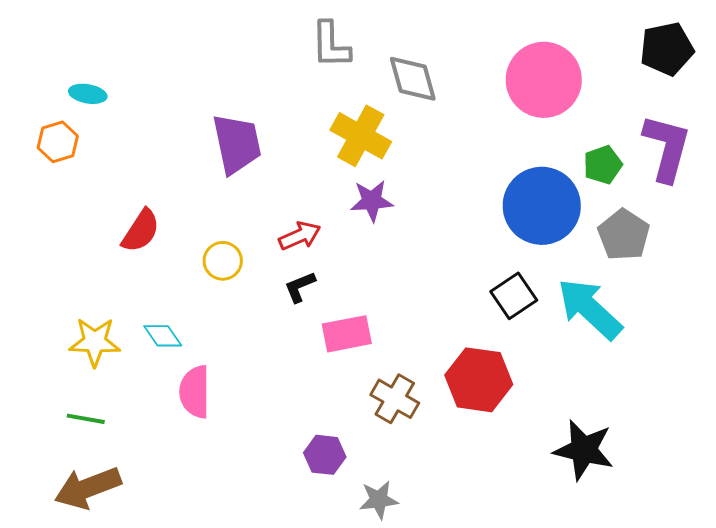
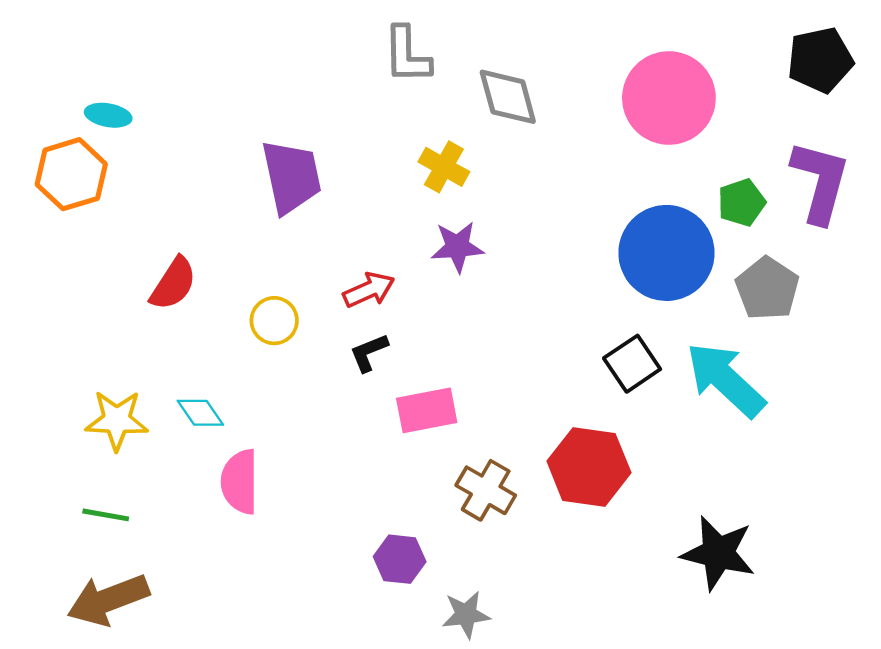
yellow cross: (361, 136) -> (444, 167), size x0.7
orange hexagon: (58, 142) -> (71, 174), size x1.4

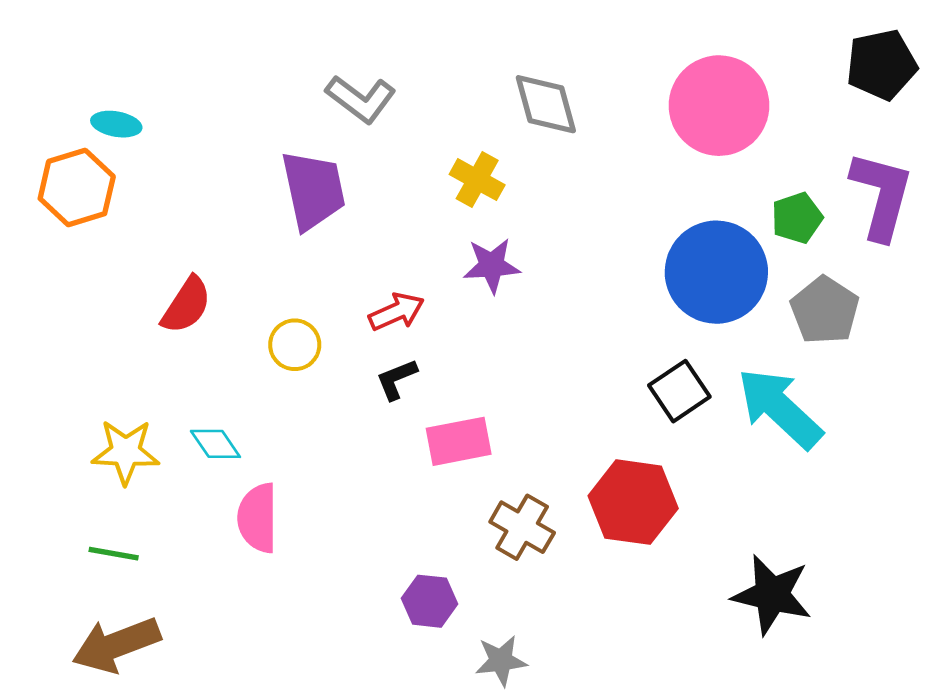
gray L-shape: (407, 55) -> (361, 99), moved, turned -52

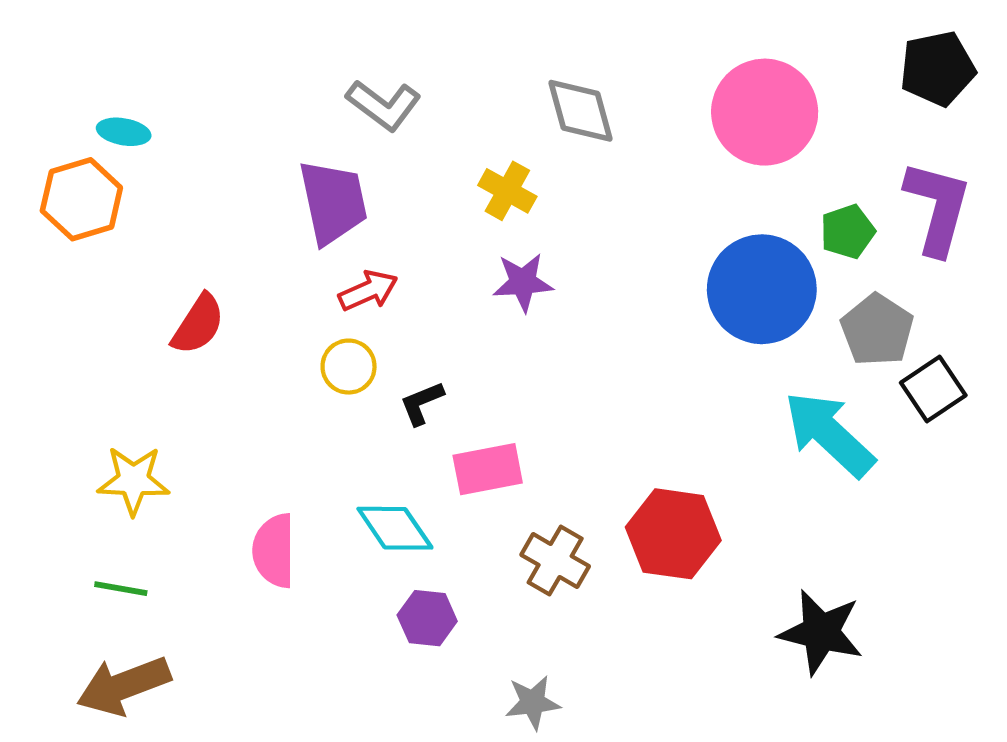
red arrow: (397, 312) -> (368, 291), moved
yellow circle: (295, 345) -> (349, 367), moved
black square: (679, 391) -> (933, 389), moved
cyan diamond: (215, 444) -> (395, 528), moved, size x1.4
purple hexagon: (430, 601) -> (427, 618), moved

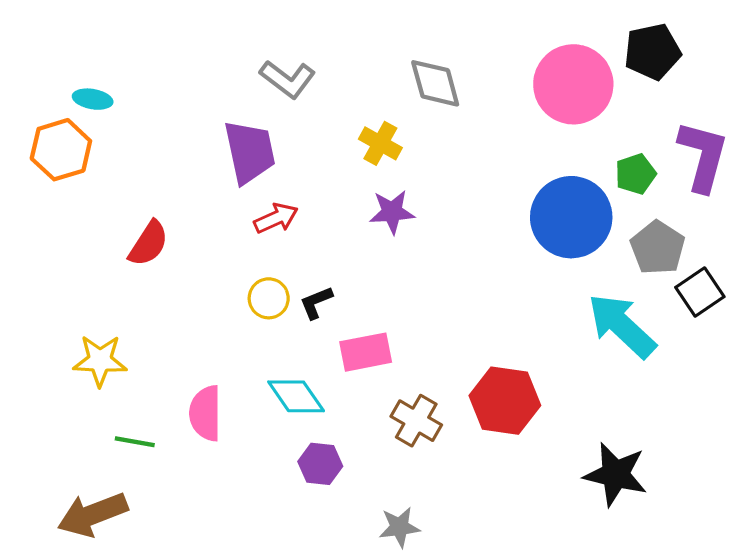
black pentagon: (938, 69) -> (652, 52), moved
yellow circle: (349, 367) -> (269, 298), moved
green line: (121, 589) -> (135, 442), moved

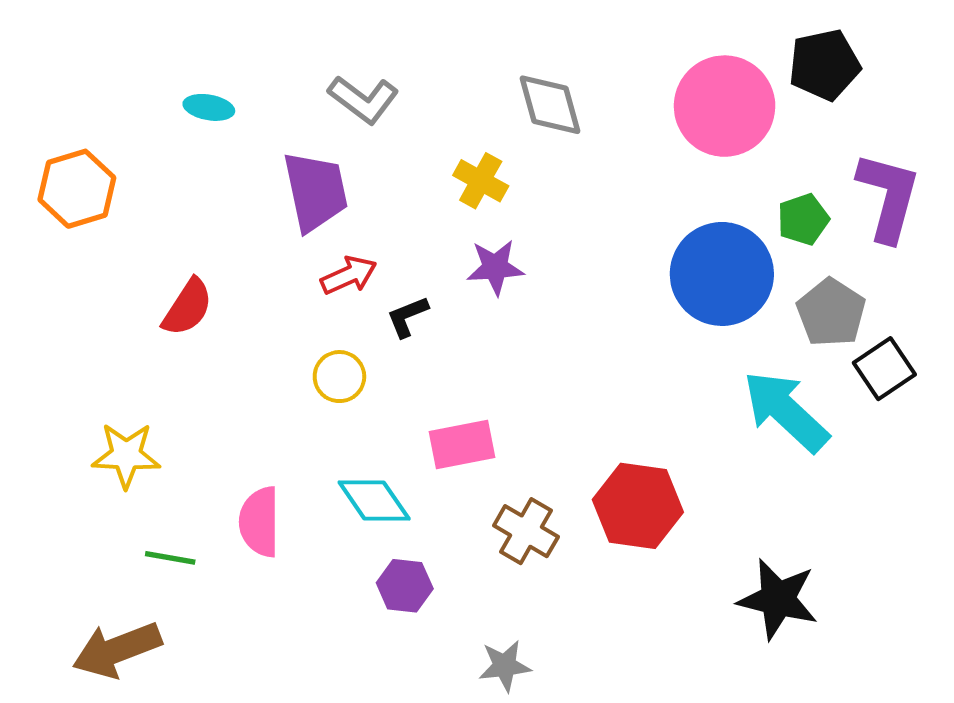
cyan ellipse: (93, 99) -> (209, 107), moved
black L-shape: (316, 303) -> (407, 317), moved

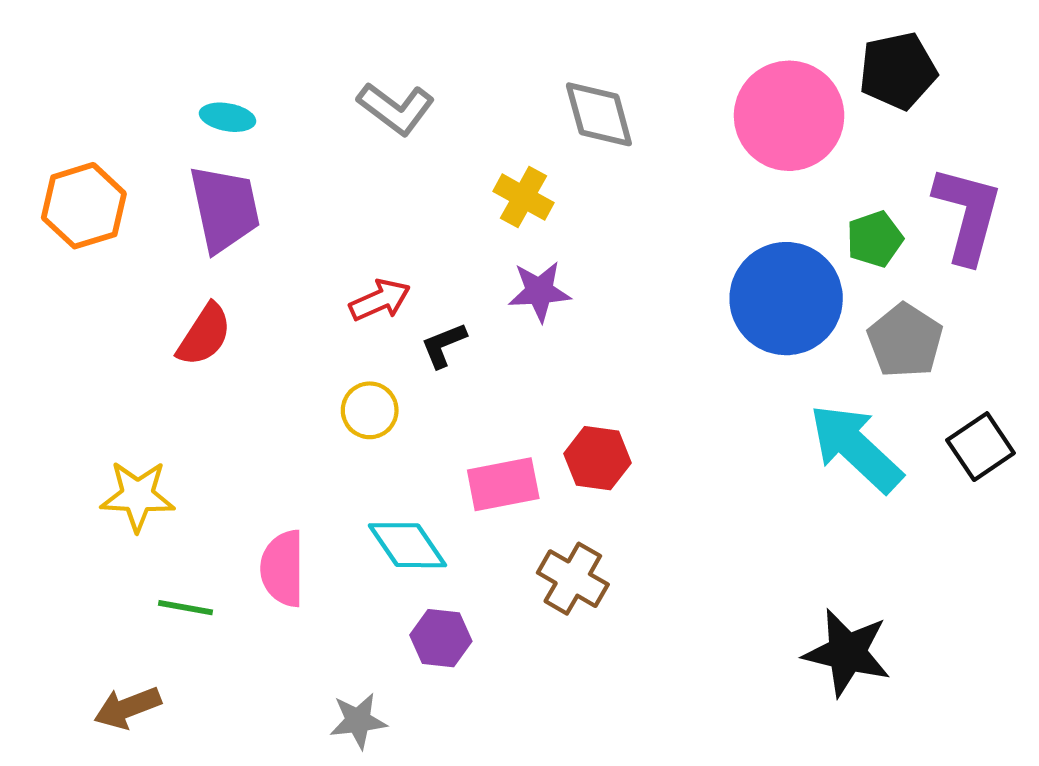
purple trapezoid: (315, 191) -> (225, 209), moved
black square: (884, 369) -> (981, 447), moved
red hexagon: (638, 506) -> (597, 458), moved, size x0.7
brown arrow: (117, 650) -> (127, 708), size x0.7
gray star: (505, 666) -> (358, 721), moved

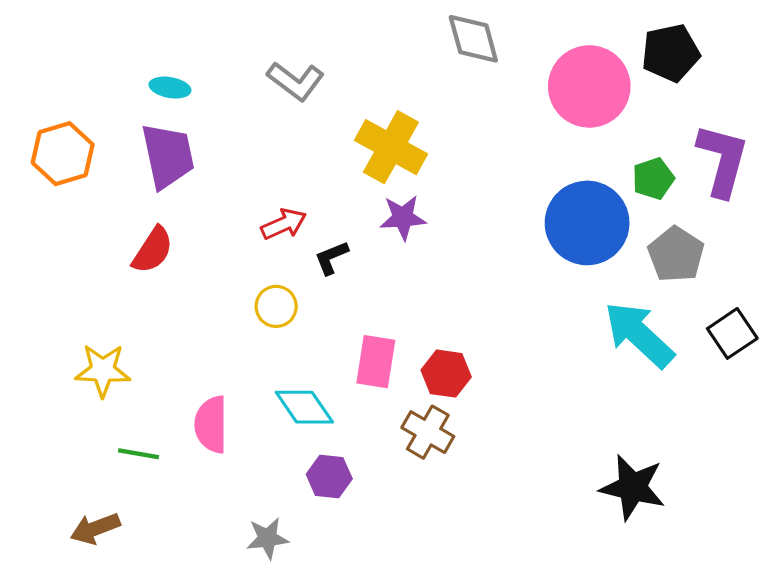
gray diamond: (599, 114) -> (473, 39), moved
yellow cross: (523, 197) -> (391, 147), size x1.6
red hexagon: (597, 458) -> (446, 374), moved
pink rectangle: (503, 484) -> (376, 362), turned -70

